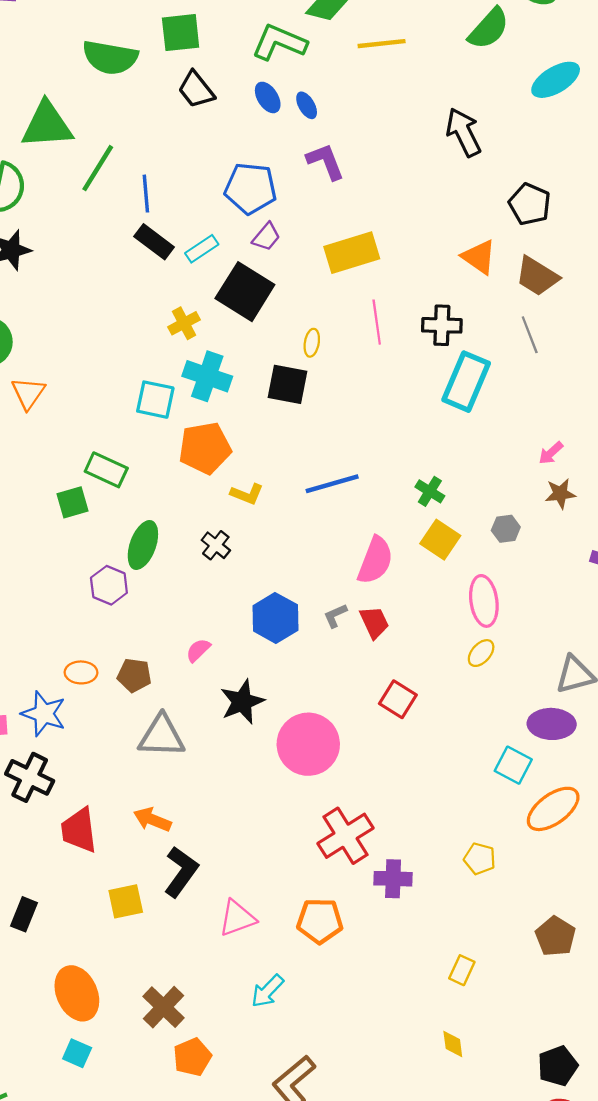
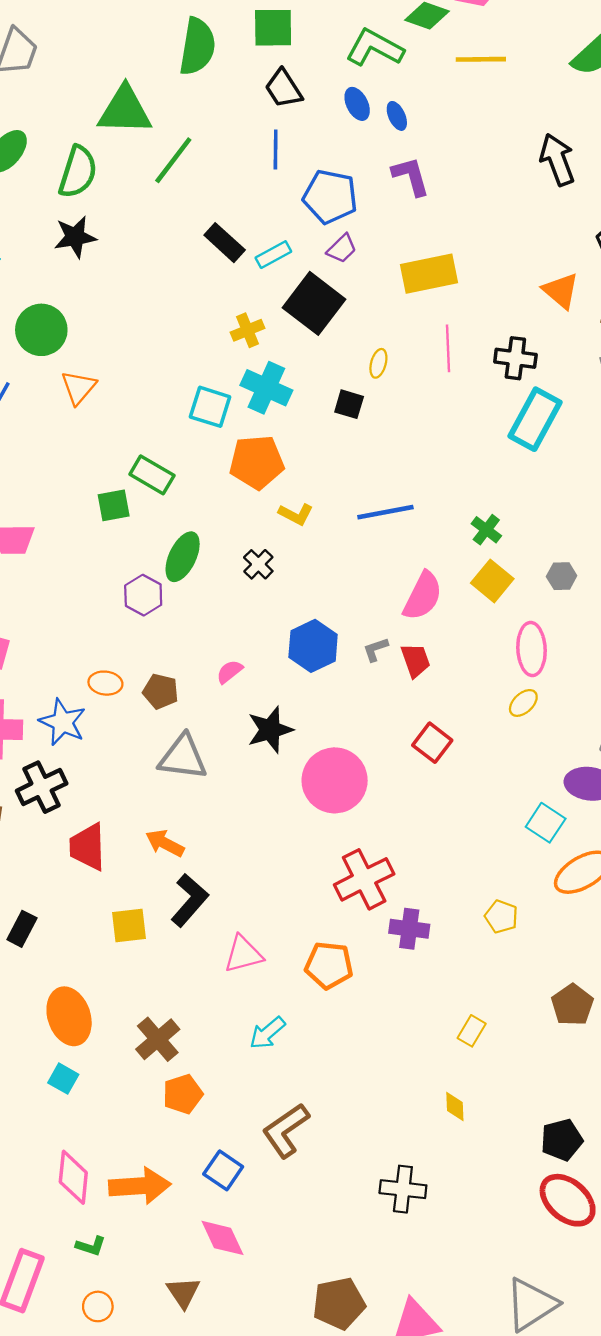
green semicircle: (110, 57) -> (197, 46), turned -96
blue line: (146, 194) -> (276, 149), moved
black square: (288, 384) -> (349, 404), size x0.7
black cross: (30, 777) -> (42, 787), turned 33

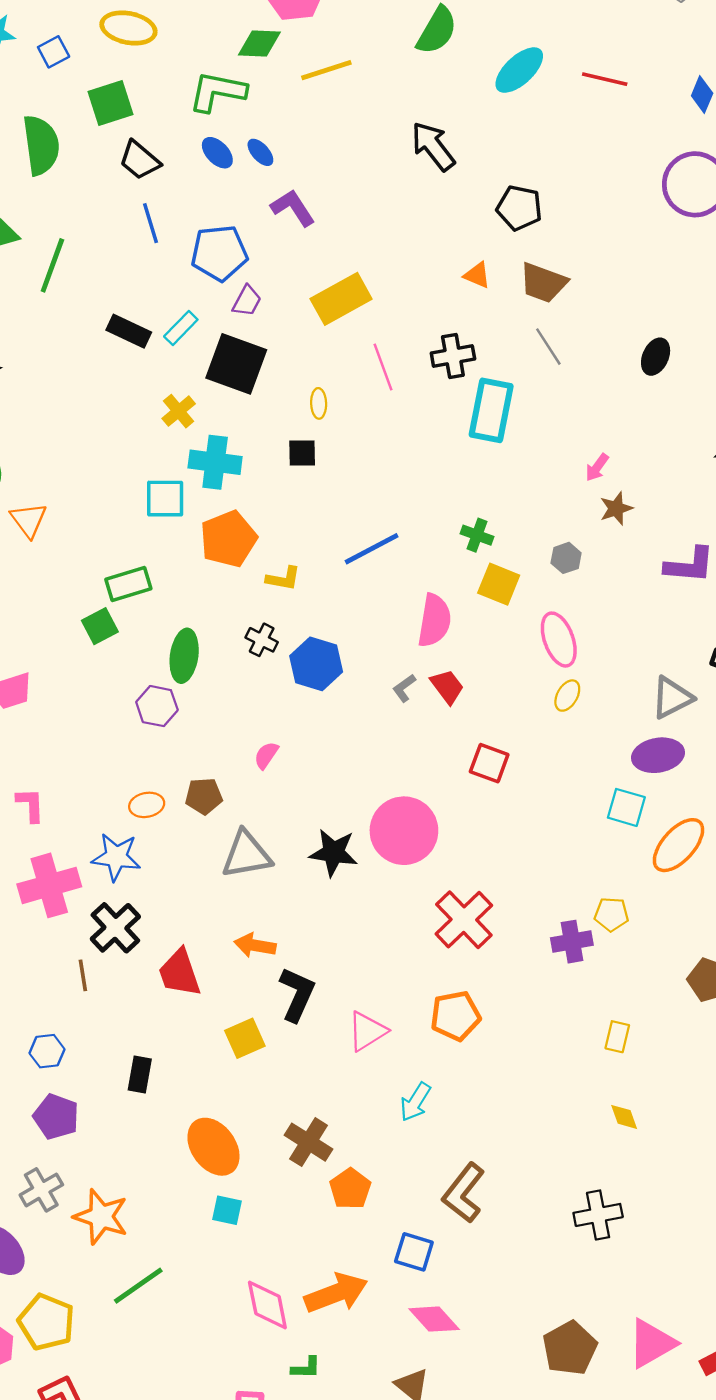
orange triangle: (561, 291) -> (477, 275), size x0.7
green rectangle: (152, 475) -> (128, 584), turned -30
blue hexagon: (313, 646) -> (316, 664), moved
black star: (270, 730) -> (333, 853), moved, turned -30
purple cross: (409, 929) -> (572, 942), moved

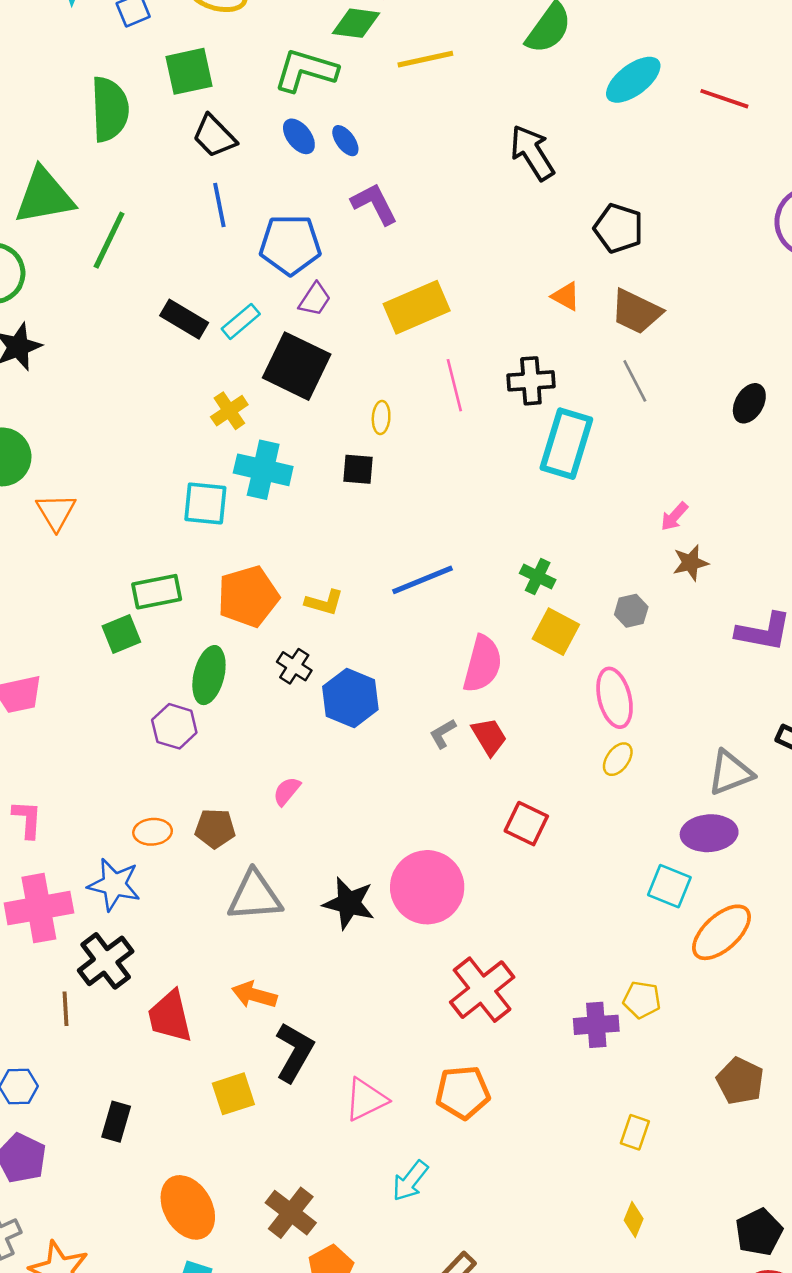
orange pentagon: (228, 539) -> (248, 597), moved
yellow diamond: (624, 1117) -> (634, 1220), turned 36

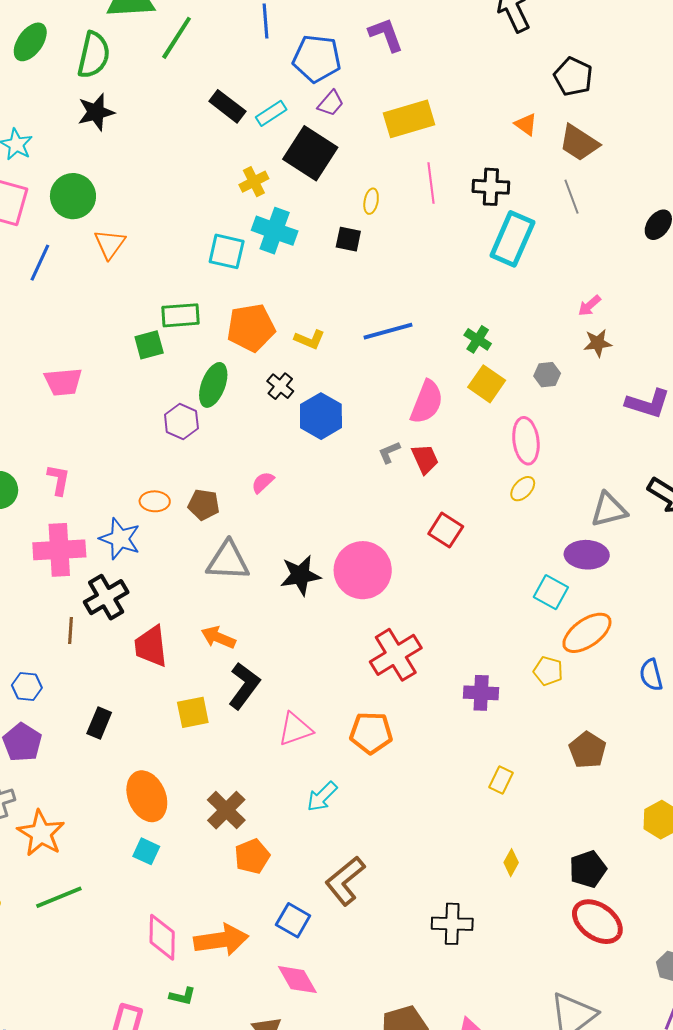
black star: (349, 903) -> (300, 575), turned -30
yellow pentagon: (642, 1000) -> (548, 671), moved
yellow diamond: (634, 1220) -> (511, 863), moved

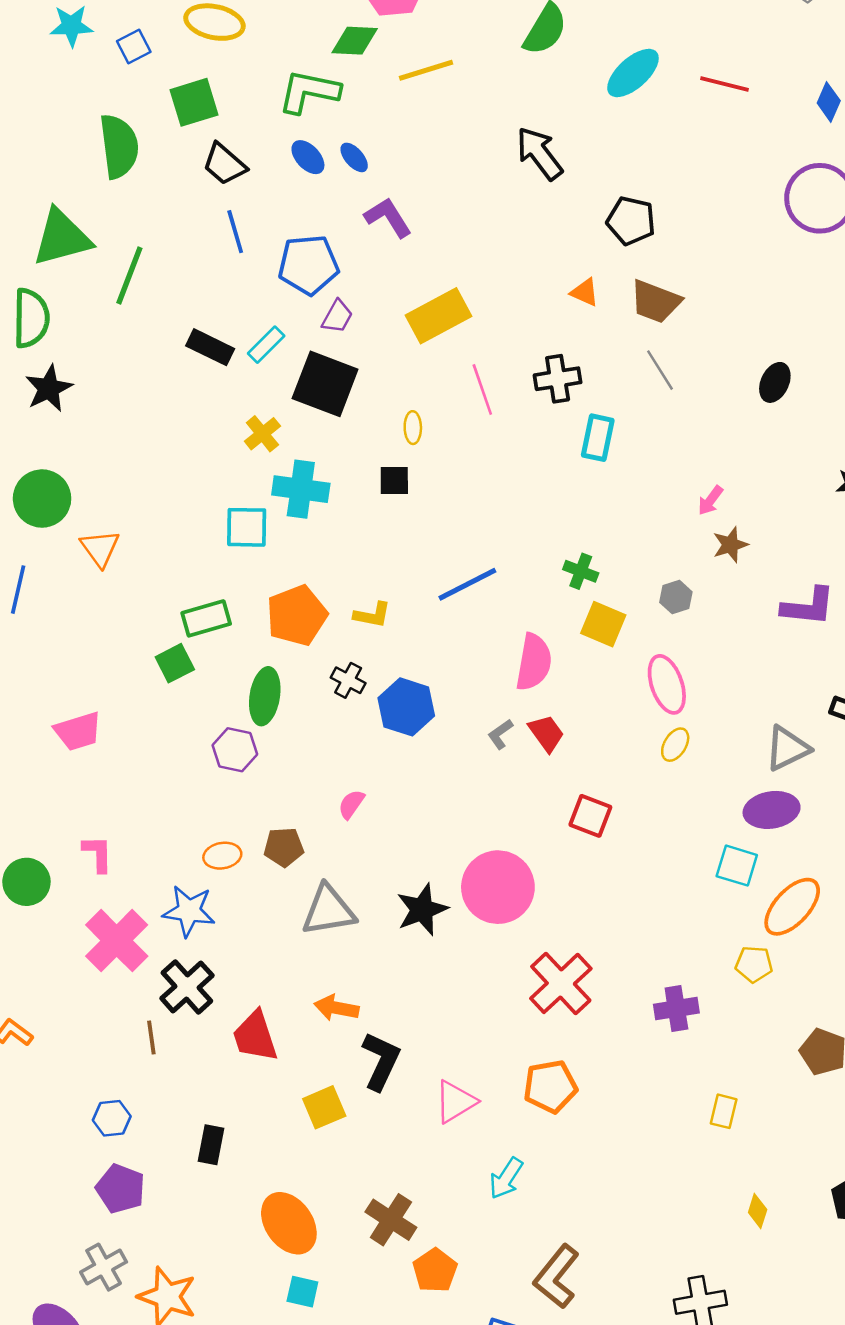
cyan rectangle: (512, 239) -> (598, 438), size x0.7
pink cross: (59, 550) -> (117, 941), turned -30

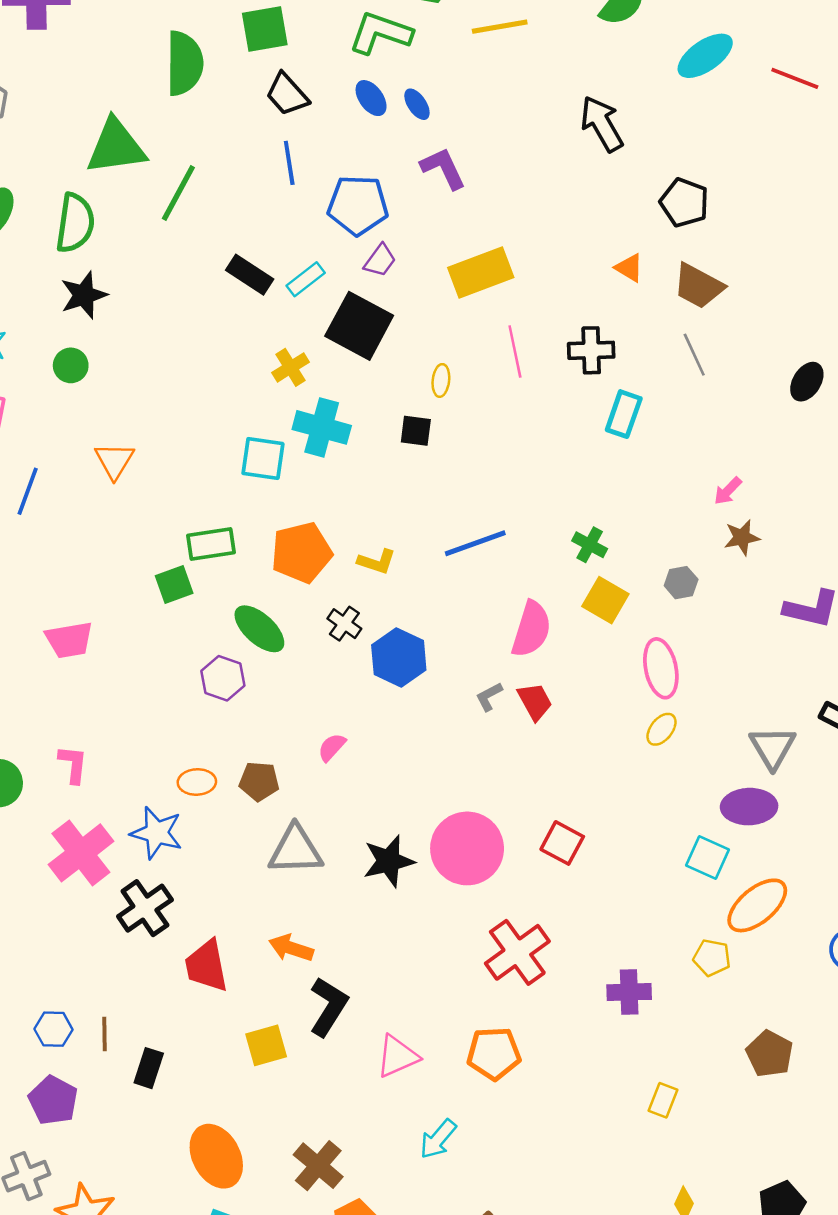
green circle: (42, 499) -> (71, 365), moved, size x0.6
green ellipse: (265, 696) -> (259, 629), turned -64
gray triangle: (787, 748) -> (773, 747), turned -42
red square: (590, 816) -> (562, 843), moved
brown line: (151, 1038) -> (104, 1034), moved

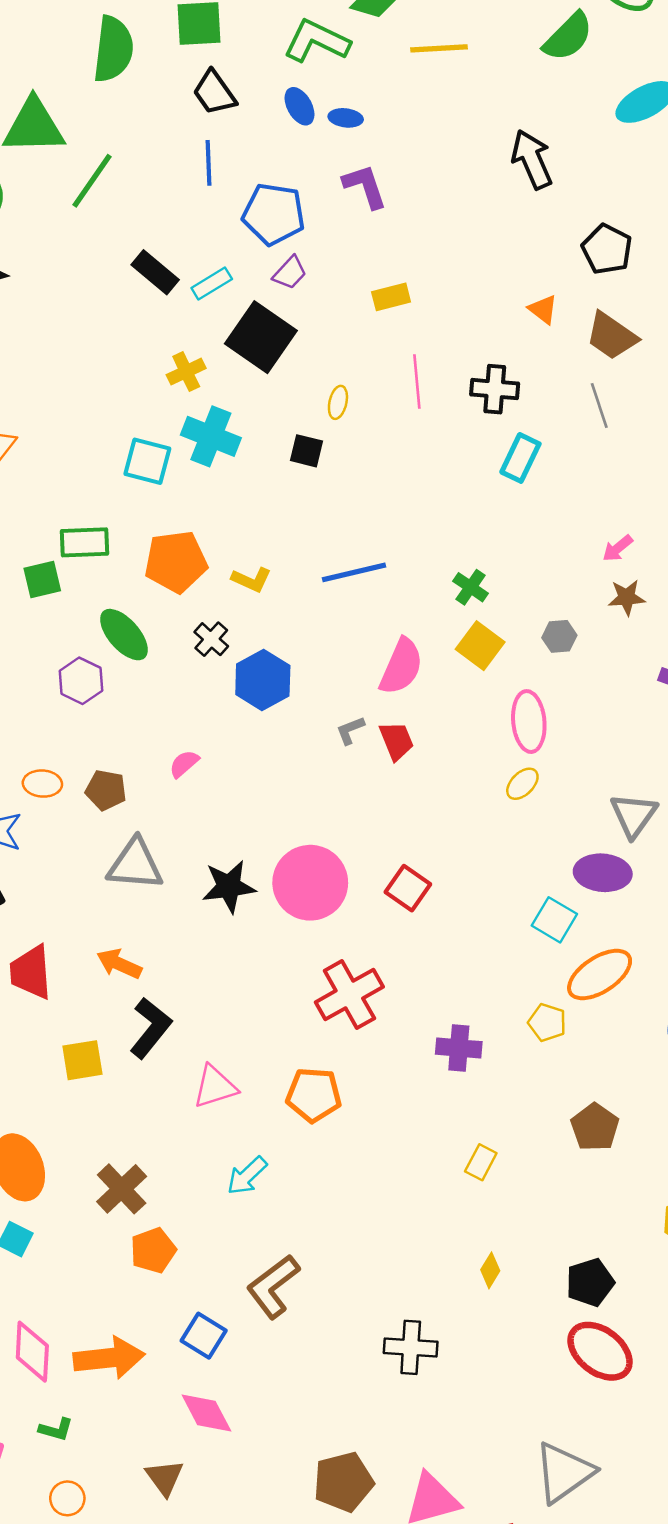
blue ellipse: (417, 104) -> (346, 118), turned -56
yellow rectangle: (481, 272) -> (391, 297), size x0.6

